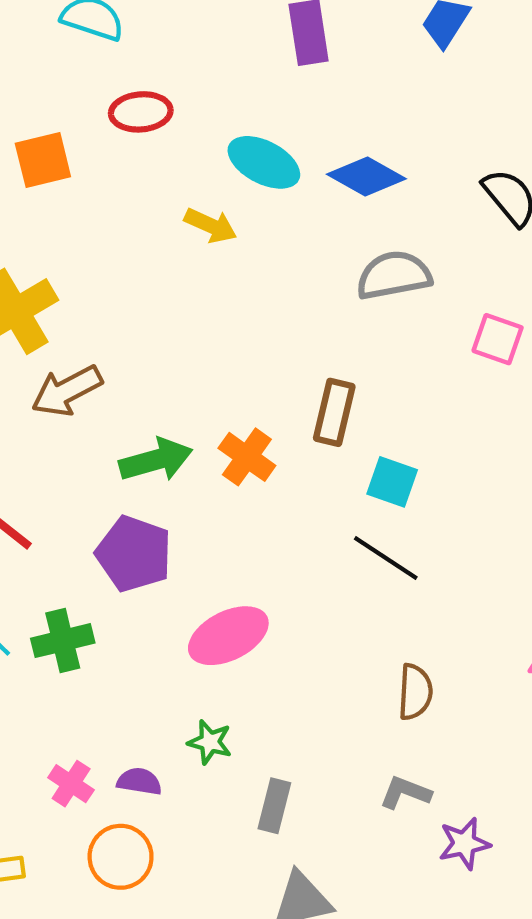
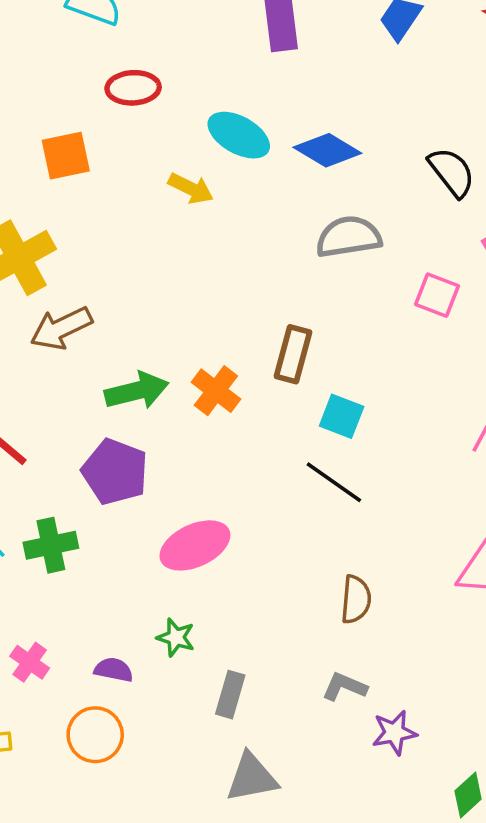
orange square: (43, 160) -> (66, 156), moved
pink cross: (71, 784) -> (30, 662), moved

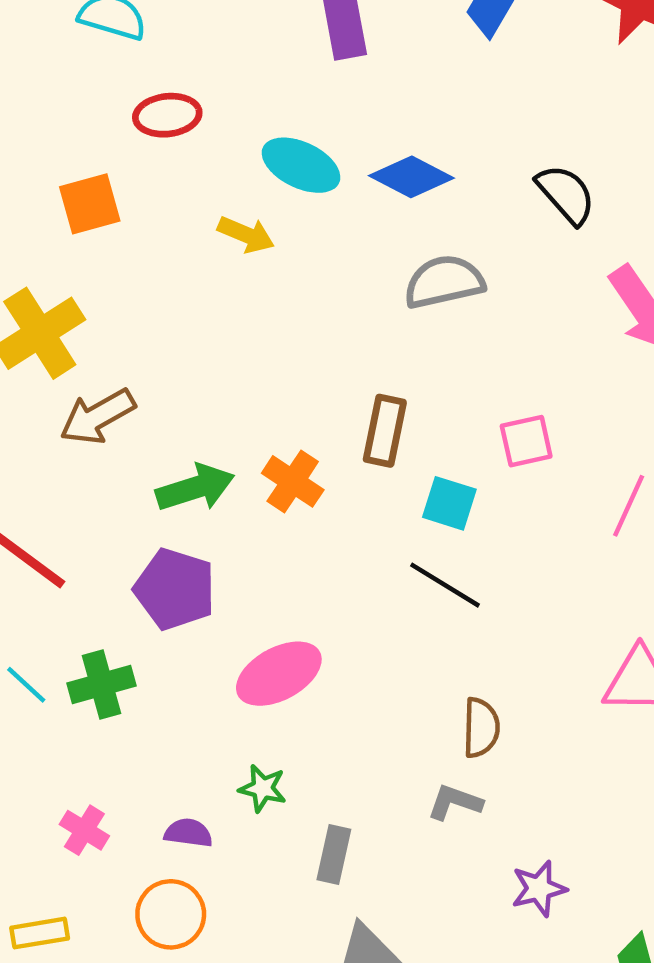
pink square: (437, 295) -> (526, 441), moved, turned -30
gray L-shape: (344, 687) -> (455, 802), moved

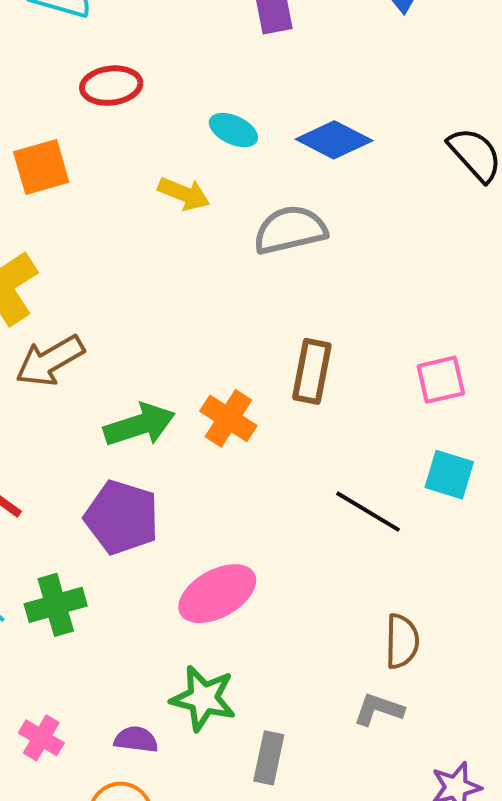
cyan ellipse: (301, 165) -> (233, 130), size x0.7
gray semicircle: (444, 282) -> (290, 230), moved
cyan square: (449, 503) -> (449, 475), moved
green star: (263, 788) -> (203, 698), size x1.5

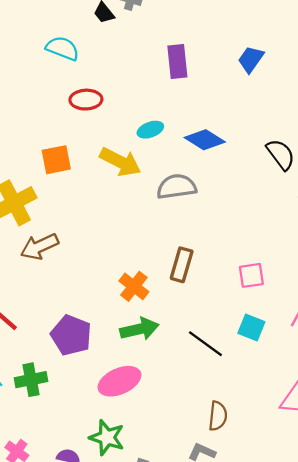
cyan ellipse: (233, 130) -> (150, 130), turned -50
orange square: (41, 167) -> (56, 160), moved
yellow arrow: (184, 194) -> (120, 162), size x1.5
green arrow: (140, 425) -> (139, 329), moved

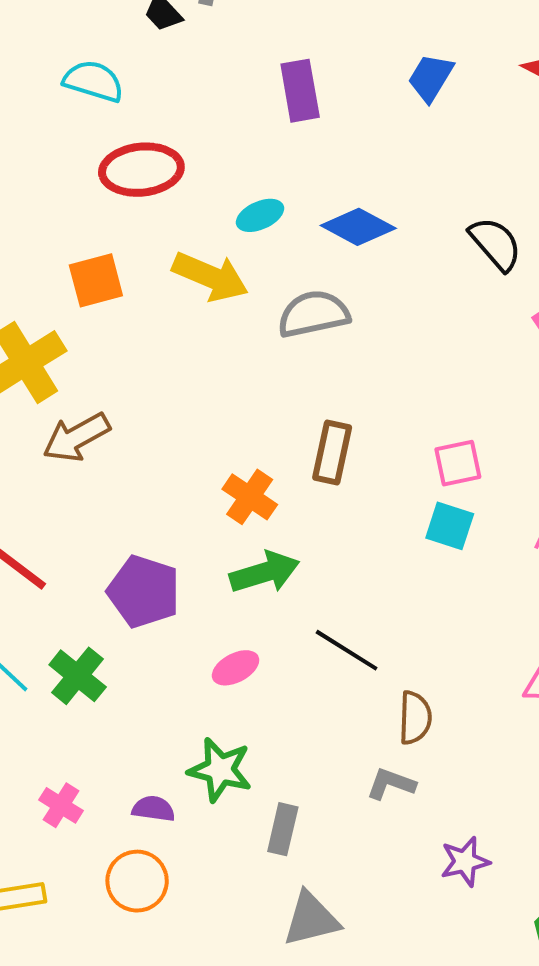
red ellipse: (86, 100) -> (141, 170), size x1.4
cyan square: (251, 328) -> (450, 526), moved
black line: (205, 344) -> (347, 650), moved
green cross: (31, 380) -> (78, 676), turned -36
pink ellipse: (119, 381) -> (236, 668), size x0.6

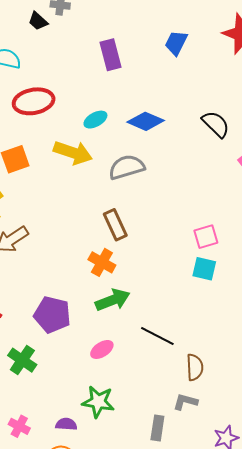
brown rectangle: (332, 453) -> (115, 225), moved, turned -32
gray rectangle: (283, 829) -> (157, 428), moved

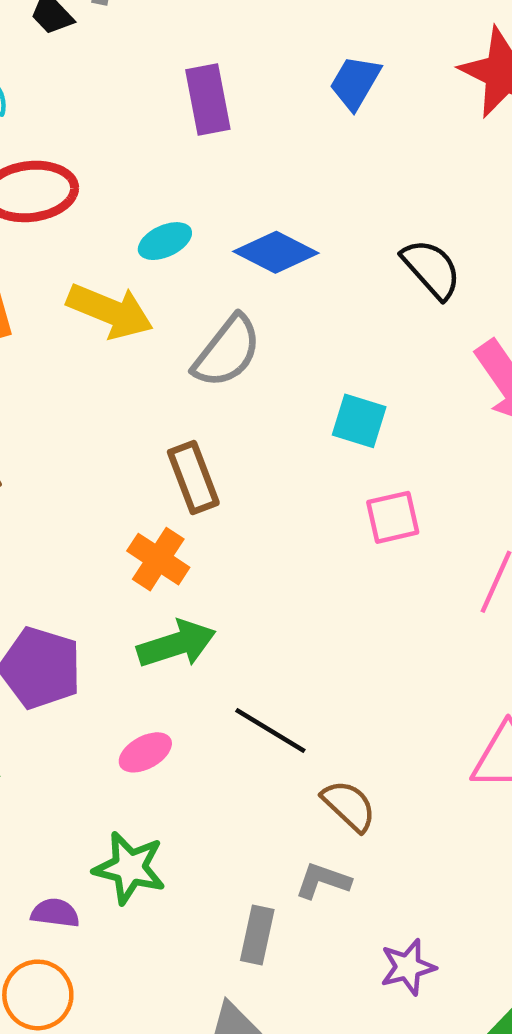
gray semicircle: (127, 167) -> (227, 351), turned 141
cyan square: (204, 269) -> (359, 421), moved
brown semicircle: (195, 367) -> (349, 806), turned -48

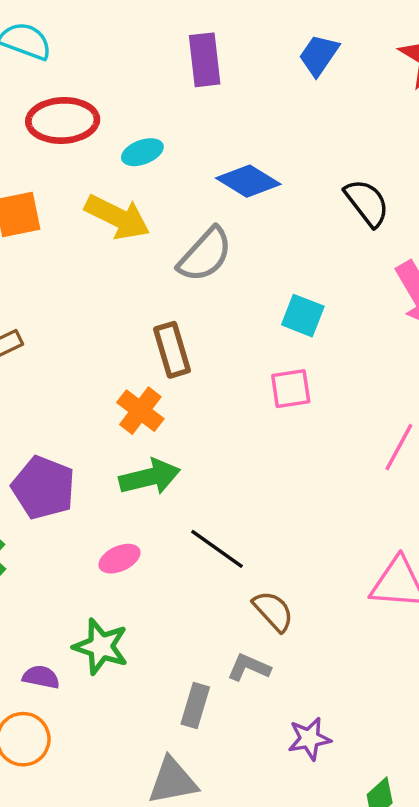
cyan ellipse: (165, 241) -> (142, 152), moved
pink square: (393, 517) -> (291, 389), moved

